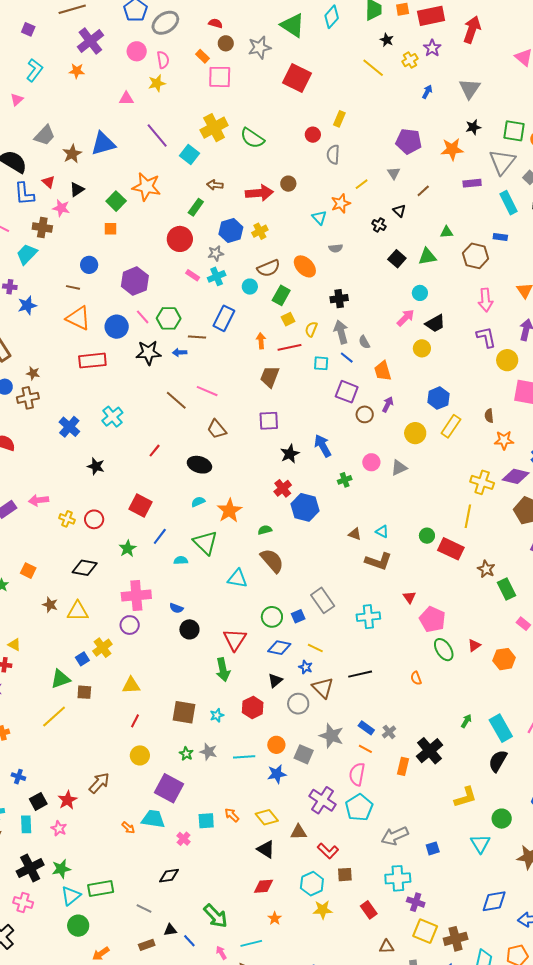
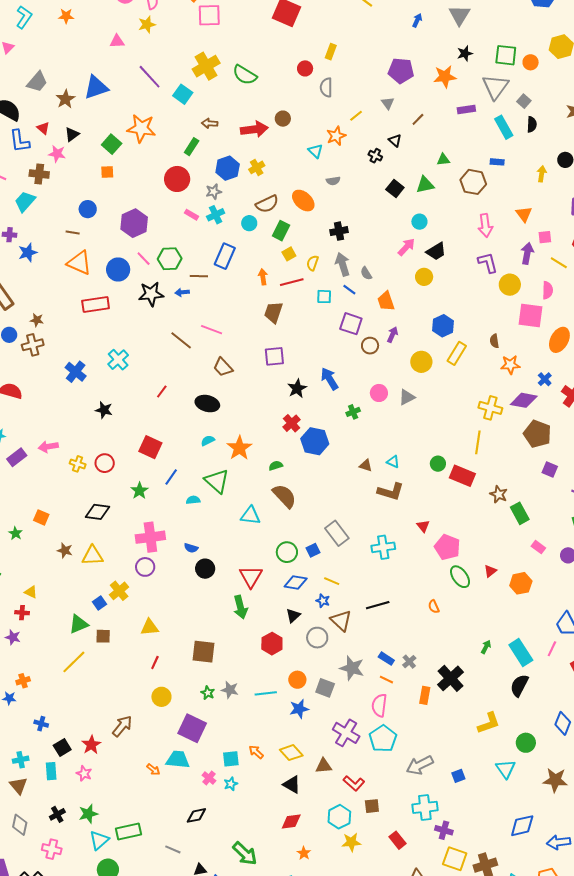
cyan star: (217, 715) -> (231, 784), moved
black cross: (30, 868) -> (57, 814), size x0.6

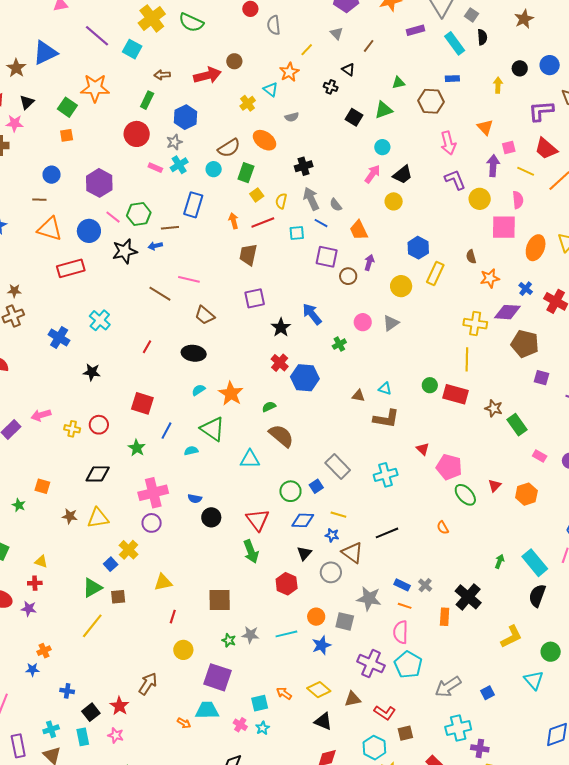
yellow cross: (257, 167) -> (248, 103), moved

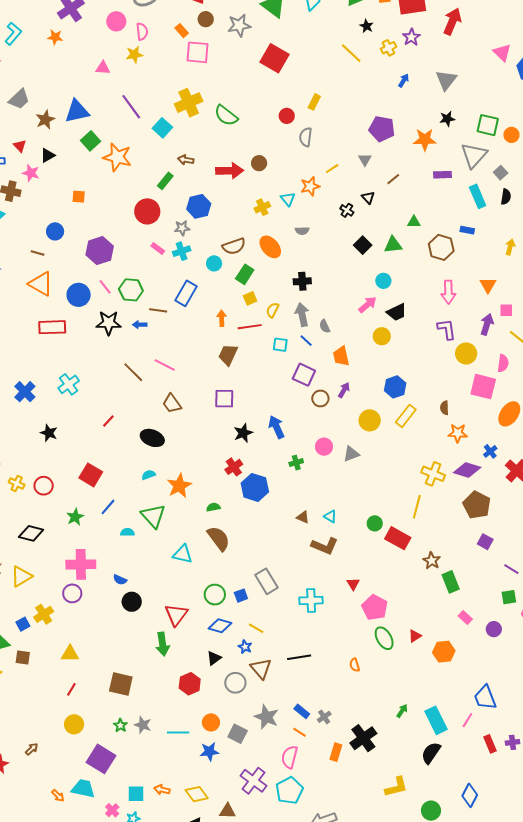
green square: (67, 107) -> (91, 141), moved
yellow triangle: (98, 518) -> (21, 576), turned -35
brown arrow: (148, 684) -> (32, 749), size x0.6
orange arrow: (284, 693) -> (162, 790), turned -35

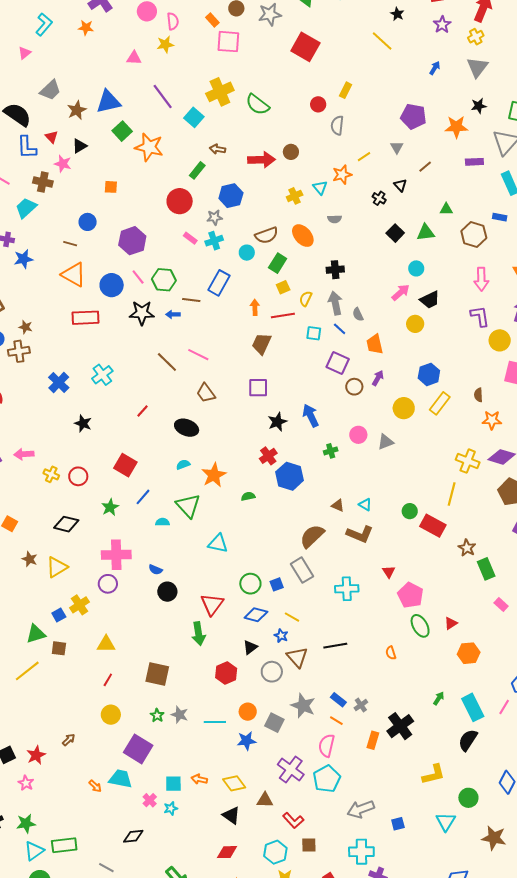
yellow cross: (388, 48) -> (476, 37), moved
brown semicircle: (219, 538) -> (312, 536), moved, turned -96
orange hexagon: (444, 652) -> (469, 653), moved

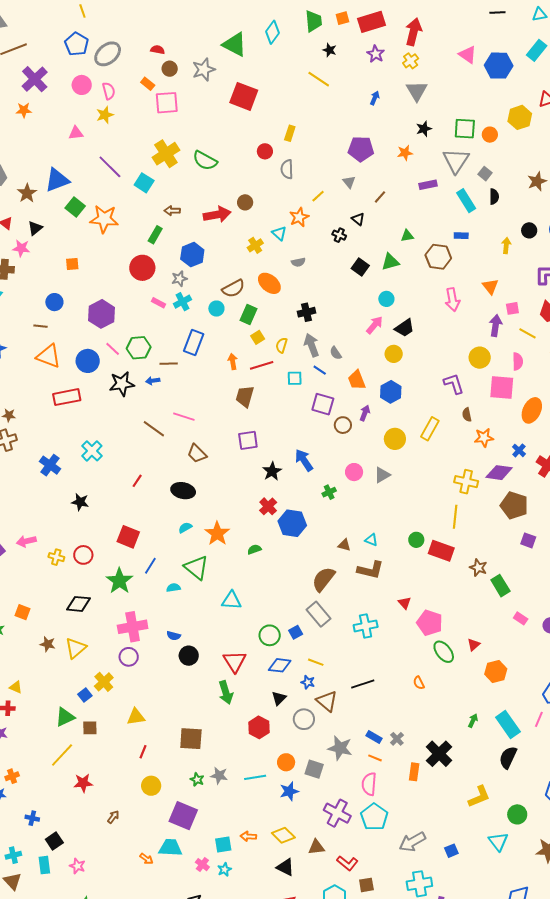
orange star: (456, 127) -> (405, 153), size x0.7
purple L-shape: (480, 316) -> (454, 384), moved
blue hexagon: (429, 374) -> (391, 392), moved
green star: (110, 507) -> (119, 581), size x1.5
red star: (36, 755) -> (83, 783), moved, turned 30

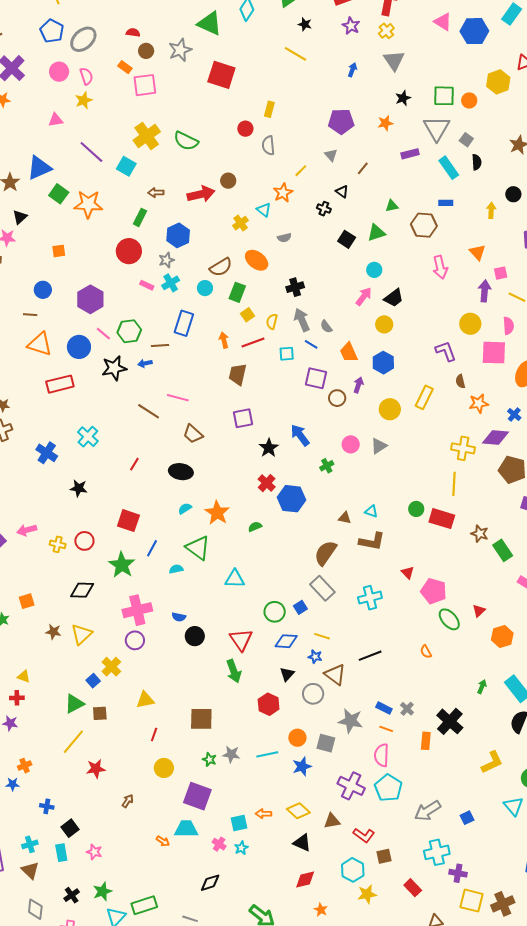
orange square: (23, 612) -> (27, 601), turned -35

